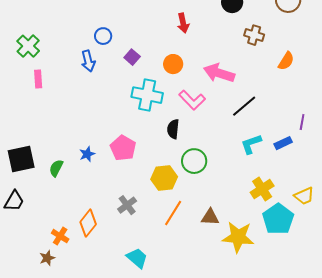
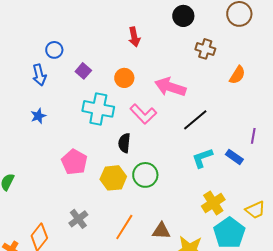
blue rectangle: (283, 143) -> (234, 157), turned 60
blue star: (87, 154) -> (38, 116), moved
yellow hexagon: (164, 178) -> (113, 178), moved

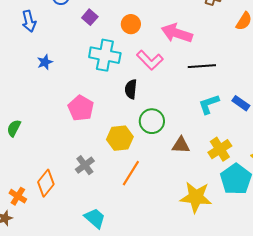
blue arrow: (39, 75) -> (29, 21), moved
black line: (195, 120) -> (202, 66), turned 36
yellow hexagon: (113, 178) -> (120, 138), moved
brown triangle: (161, 231) -> (181, 145), moved

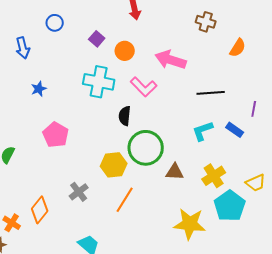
purple square: (90, 17) -> (97, 39), moved
black line: (202, 66) -> (211, 93), moved
pink pentagon: (81, 108) -> (56, 135), moved
green circle: (152, 121) -> (146, 148), size x1.4

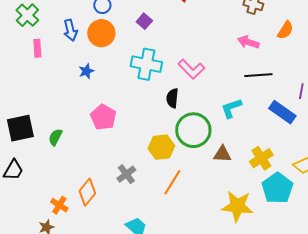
orange circle: (125, 51) -> (101, 33), moved, size x1.4
pink arrow: (171, 60) -> (248, 42), moved, size x0.7
blue rectangle: (235, 130) -> (282, 112), size x1.5
cyan L-shape: (203, 131) -> (231, 108), moved

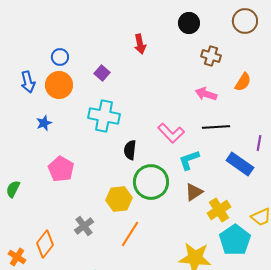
pink L-shape: (191, 69) -> (171, 133), moved
brown triangle: (222, 154) -> (194, 192), moved, turned -36

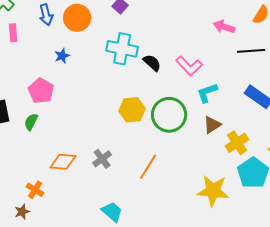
black line: (216, 127) -> (251, 51), moved
black semicircle: (130, 150) -> (152, 63), moved, turned 126
pink pentagon: (61, 169) -> (41, 91), moved
yellow hexagon: (119, 199) -> (132, 110), moved
orange diamond: (45, 244) -> (63, 162), moved, turned 56

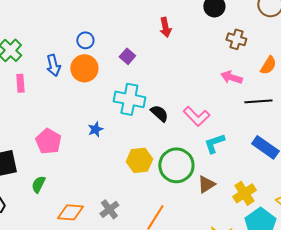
blue star: (62, 56) -> (95, 129), moved
green semicircle: (31, 122) -> (38, 184), moved
brown triangle: (212, 125) -> (206, 184), moved

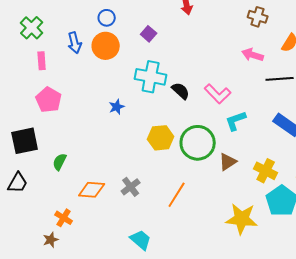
pink pentagon: (48, 141) -> (49, 100), moved
yellow cross: (244, 193) -> (266, 171), turned -30

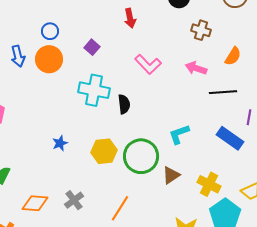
black semicircle: (181, 91) -> (124, 104), turned 42
pink L-shape: (218, 94) -> (148, 64), moved
blue star: (117, 107) -> (60, 143), moved

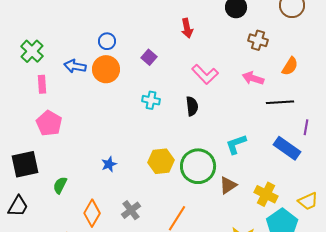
blue arrow: (18, 56) -> (75, 66), turned 115
cyan cross: (94, 90) -> (151, 100), size x0.6
black semicircle: (124, 104) -> (192, 106), moved
blue star: (60, 143) -> (109, 164), moved
orange diamond: (35, 203) -> (92, 213), turned -64

